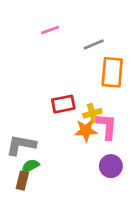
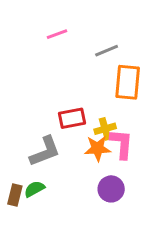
gray L-shape: (21, 145) -> (45, 151), moved, turned 148
purple circle: (111, 166) -> (111, 189), moved
brown rectangle: (22, 181) -> (15, 195), moved

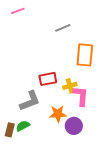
pink line: (57, 34) -> (18, 11), moved
gray line: (107, 51) -> (63, 28), moved
orange star: (98, 148) -> (58, 114), moved

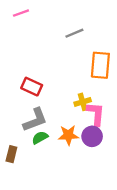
red rectangle: (48, 79) -> (32, 87), moved, turned 36
green semicircle: (23, 126) -> (40, 138), moved
purple circle: (74, 126) -> (92, 136), moved

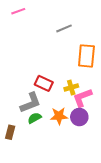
red rectangle: (32, 87) -> (44, 83), moved
pink L-shape: (96, 114) -> (82, 98), turned -115

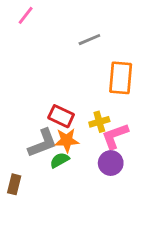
pink line: (18, 11) -> (26, 15), turned -32
orange star: (59, 116) -> (67, 140), moved
green semicircle: (35, 118) -> (60, 160), moved

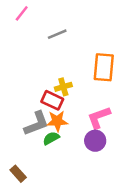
gray line: (89, 40) -> (57, 34), moved
yellow cross: (99, 122) -> (63, 87), moved
brown rectangle: (14, 184) -> (18, 174), moved, turned -56

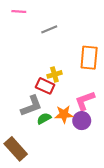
pink line: (22, 13) -> (19, 12), turned 56
orange star: (57, 121) -> (64, 114), moved
brown rectangle: (18, 174) -> (16, 149), size x1.6

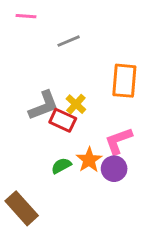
yellow cross: (54, 74) -> (76, 104), turned -32
gray L-shape: (31, 106) -> (44, 106), moved
orange star: (64, 114) -> (89, 160), turned -30

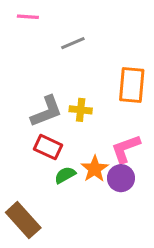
yellow cross: (76, 104) -> (81, 110), turned -36
red rectangle: (63, 120) -> (48, 147), moved

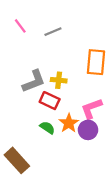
pink line: (28, 17) -> (20, 26), moved, turned 49
red rectangle: (48, 147) -> (50, 101), moved
green semicircle: (65, 175) -> (47, 128), turned 63

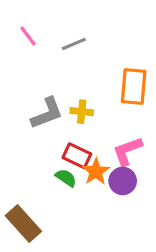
red rectangle: (50, 101) -> (77, 156), moved

